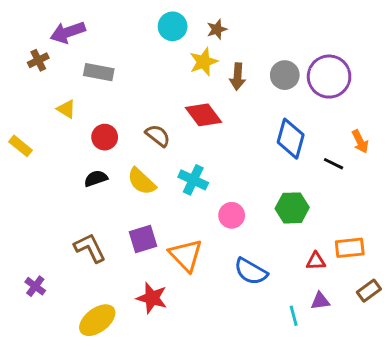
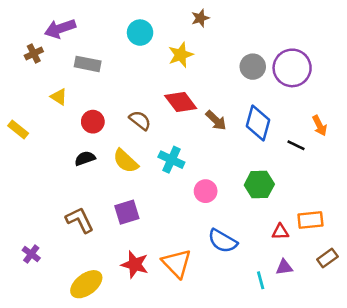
cyan circle: (173, 26) -> (140, 33), moved
brown star: (217, 29) -> (200, 18), moved
brown arrow: (238, 77) -> (216, 120), moved, turned -50
orange triangle: (186, 255) -> (177, 263), moved

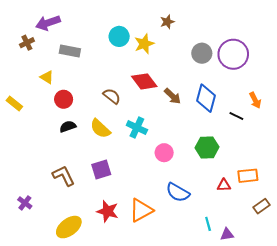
brown star: (200, 18) -> (167, 22), moved
cyan circle: (140, 33) -> (119, 36), moved
red circle: (93, 122) -> (64, 99), moved
orange triangle: (177, 263) -> (141, 210), turned 45
purple triangle: (284, 267) -> (227, 234), moved

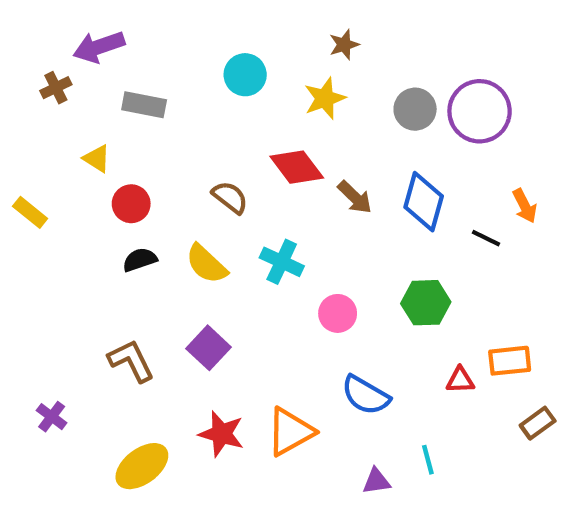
yellow star: (144, 44) -> (325, 98), moved
purple square: (101, 169) -> (209, 348), turned -30
purple triangle: (227, 234) -> (376, 481), moved

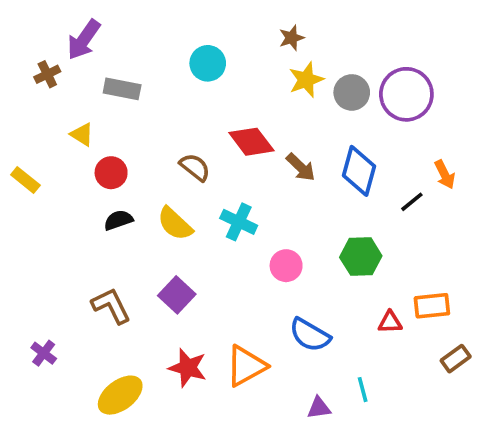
purple arrow: (99, 47) -> (84, 40), turned -36
yellow star: (325, 98) -> (306, 80), moved
black line: (486, 238) -> (412, 202), turned -65

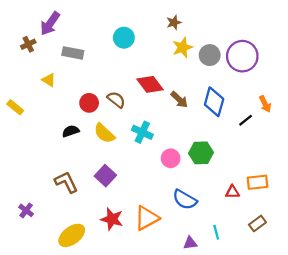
red circle: (111, 173) -> (89, 103), moved
green hexagon: (361, 257) -> (201, 153), moved
brown rectangle: (456, 359) -> (257, 223), moved

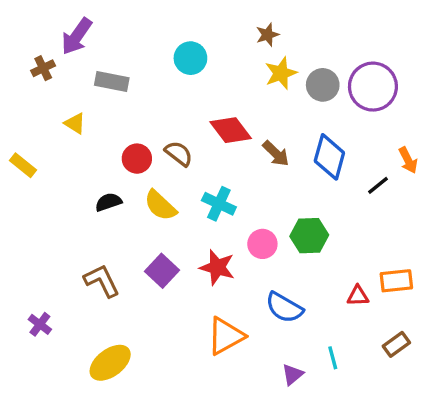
red star: (112, 219) -> (217, 267), moved
purple triangle: (190, 243) -> (293, 374), turned -32

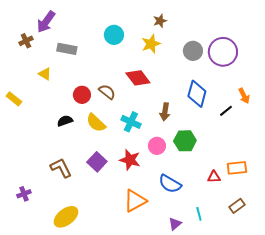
yellow star: (281, 73) -> (151, 44), moved
brown arrow: (276, 154) -> (165, 112), moved, turned 54
purple cross: (40, 324) -> (24, 194), turned 32

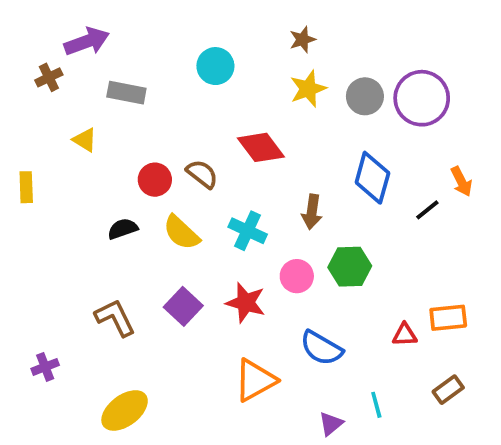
purple arrow: (46, 22) -> (87, 41), turned -145
yellow star: (151, 44) -> (308, 89), moved
yellow rectangle: (14, 99) -> (26, 187), turned 49

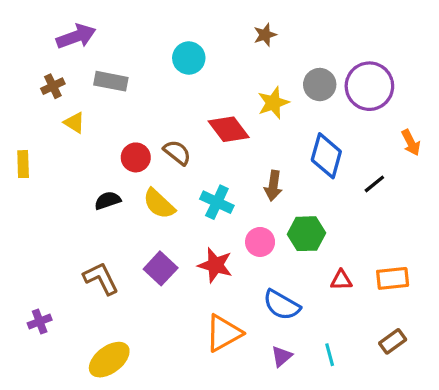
brown cross: (49, 77) -> (53, 86), moved
yellow star: (308, 89) -> (273, 103), moved
orange arrow: (461, 181) -> (411, 143), moved
red triangle: (405, 335) -> (341, 280), moved
purple triangle: (331, 424) -> (282, 356), moved

